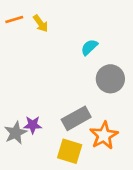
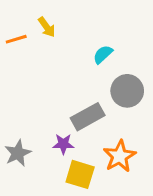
orange line: (14, 20) -> (16, 39), moved
gray rectangle: (76, 118) -> (88, 117), moved
purple star: (33, 125) -> (63, 144), moved

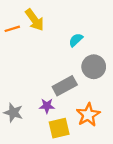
yellow arrow: (47, 27) -> (35, 20), size x1.5
gray star: (18, 153) -> (13, 113), turned -30
yellow square: (80, 174) -> (59, 128), turned -30

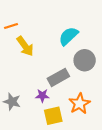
yellow arrow: (35, 20) -> (25, 46), moved
cyan semicircle: (76, 40) -> (68, 36), size x1.5

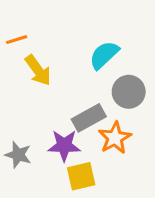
purple star: (42, 96) -> (64, 146), size x1.5
orange star: (80, 104) -> (115, 138), moved

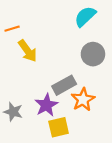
cyan semicircle: (104, 55) -> (85, 16), moved
gray circle: (129, 92) -> (93, 54), moved
purple star: (64, 146) -> (46, 105), turned -30

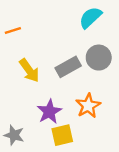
yellow arrow: (28, 51) -> (29, 70), moved
gray rectangle: (64, 85) -> (68, 67), moved
gray star: (13, 112) -> (14, 135), moved

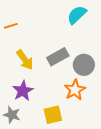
gray circle: (99, 58) -> (84, 65), moved
purple star: (49, 112) -> (23, 91), moved

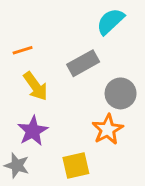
orange line: (11, 26) -> (23, 50), moved
gray rectangle: (58, 57) -> (83, 63), moved

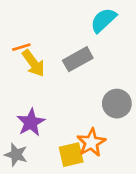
yellow arrow: (36, 86) -> (33, 63), moved
gray circle: (121, 93) -> (117, 104), moved
orange star: (108, 129) -> (91, 143), moved

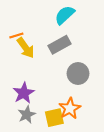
cyan semicircle: (103, 20) -> (65, 15), moved
gray circle: (117, 104) -> (78, 73), moved
gray star: (16, 155) -> (27, 115), moved, turned 30

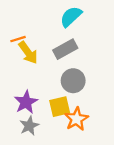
gray circle: (78, 73) -> (73, 81), moved
yellow square: (54, 118) -> (60, 107), moved

